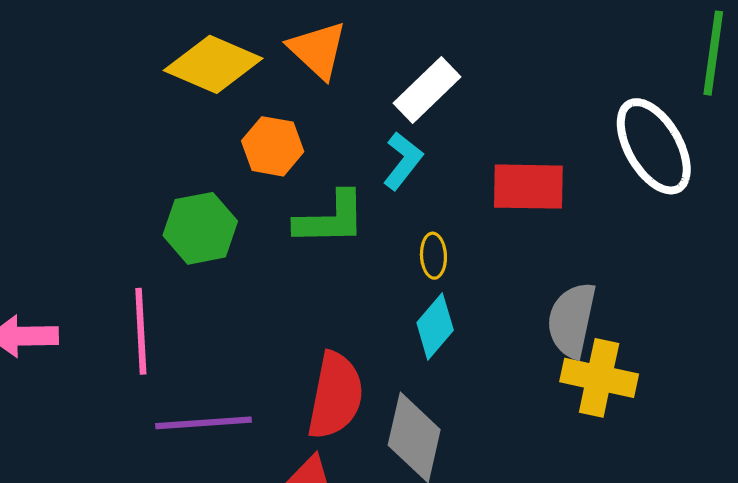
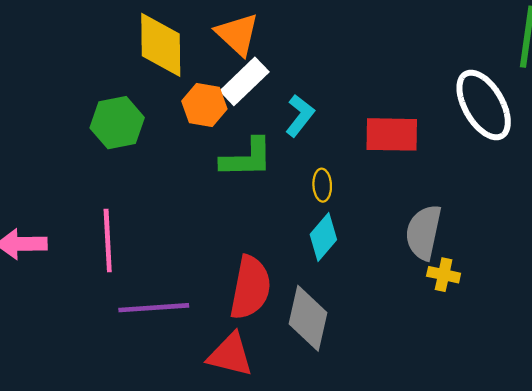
yellow diamond: (213, 64) -> (161, 45), turned 66
white rectangle: (427, 90) -> (244, 81), moved
green hexagon: (200, 228) -> (117, 123), moved
yellow cross: (599, 378) -> (444, 275), size x0.6

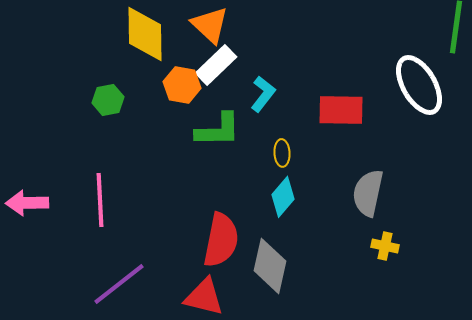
green hexagon: (117, 123) -> (108, 100), size x0.7
yellow cross: (444, 275) -> (385, 246), moved
purple line: (154, 308) -> (119, 284), moved, turned -34

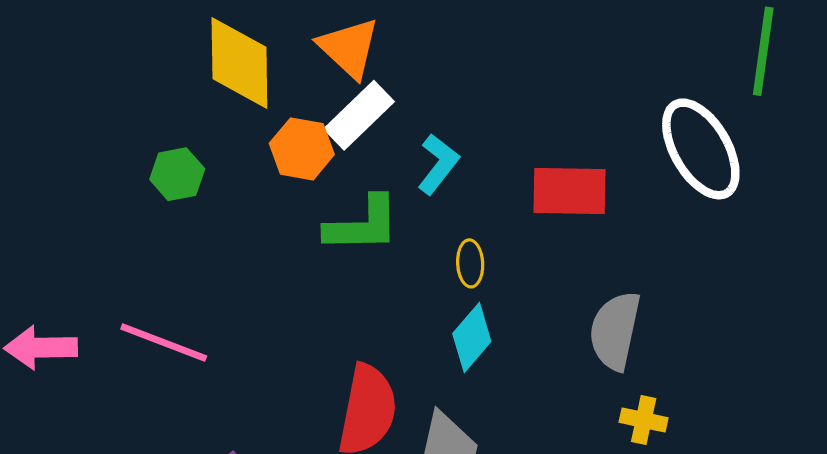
pink line: (100, 200) -> (164, 343), turned -66

